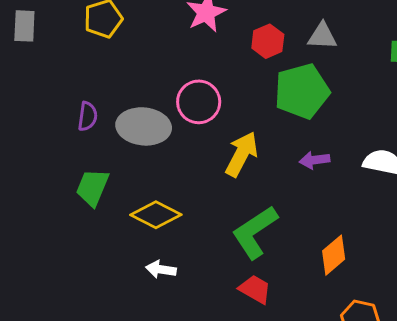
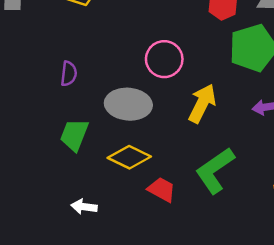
gray ellipse: (144, 126) -> (128, 104), moved
white arrow: (161, 269) -> (84, 207), moved
red trapezoid: (255, 289) -> (162, 190), moved

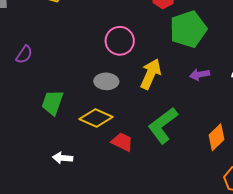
purple semicircle: (69, 74) -> (24, 55), moved, turned 30
gray ellipse: (128, 104) -> (106, 81), moved, size x0.7

